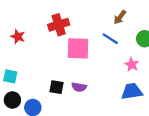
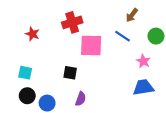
black square: (56, 87) -> (70, 73), moved
purple semicircle: (79, 87) -> (81, 99), moved, turned -80

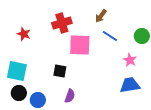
brown arrow: (132, 15) -> (101, 16), moved
cyan square: (25, 73) -> (17, 71), size x1.5

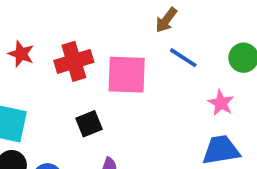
red cross: (62, 23) -> (74, 61), moved
black square: (60, 71) -> (89, 124), turned -32

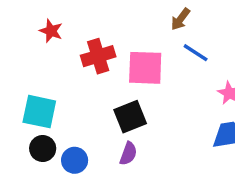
red star: (21, 54) -> (51, 31), moved
black square: (89, 124) -> (130, 117), moved, size x1.4

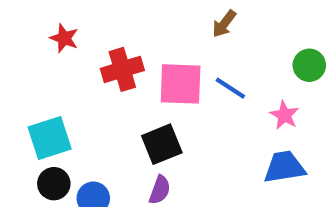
blue line: (196, 53) -> (230, 88), moved
cyan square: (39, 112) -> (50, 138), turned -30

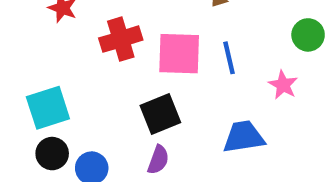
blue line: (230, 88) -> (229, 58), turned 44
blue trapezoid: (284, 167) -> (244, 137), moved

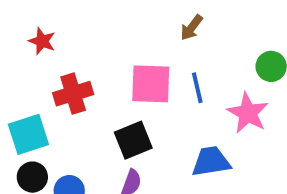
red cross: (121, 39) -> (73, 94), moved
pink star: (283, 85) -> (248, 113), size x1.5

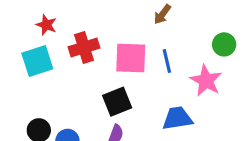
red cross: (73, 94) -> (84, 47), moved
cyan square: (28, 134) -> (37, 61), moved

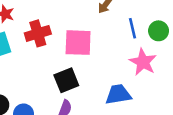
blue line: (167, 61) -> (133, 28), moved

